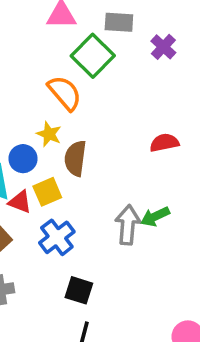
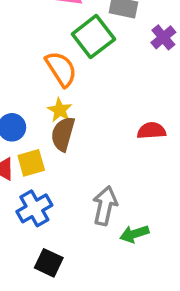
yellow star: (49, 134) -> (60, 110), moved
green arrow: (155, 217) -> (134, 234), moved

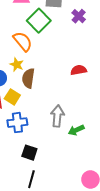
yellow star: (60, 110) -> (17, 65), moved
yellow square: (31, 163) -> (12, 97), turned -35
blue cross: (34, 208) -> (17, 123), turned 30

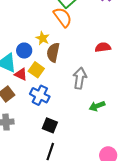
orange semicircle: (23, 41) -> (63, 17), moved
gray arrow: (57, 116) -> (80, 78), moved
blue cross: (17, 123) -> (40, 95), turned 30

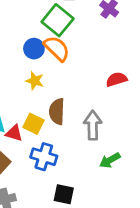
blue circle: (24, 51) -> (34, 49), moved
brown semicircle: (53, 52) -> (57, 111), moved
green arrow: (97, 106) -> (110, 160), moved

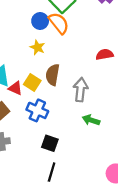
green arrow: (110, 160) -> (91, 120), turned 42

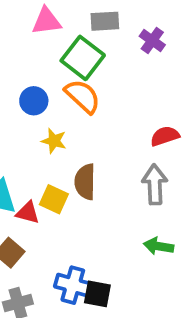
blue circle: (40, 21) -> (34, 101), moved
gray arrow: (81, 90) -> (155, 184), moved
blue cross: (37, 110) -> (73, 285), moved

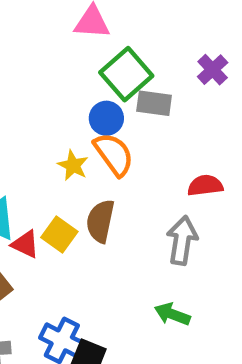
gray rectangle: (105, 21) -> (154, 103), moved
orange semicircle: (83, 96) -> (114, 154), moved
blue circle: (34, 101) -> (106, 118), moved

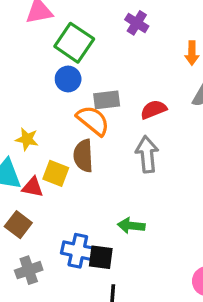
gray rectangle: (154, 103) -> (107, 100), moved
orange semicircle: (114, 154) -> (93, 121), moved
yellow star: (73, 165) -> (27, 139), moved
green arrow: (172, 314) -> (131, 226), moved

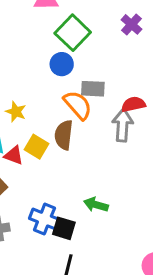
gray arrow: (147, 154) -> (123, 125), moved

